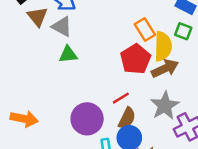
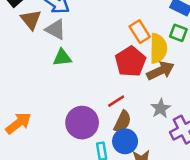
gray star: (165, 106) -> (161, 108), size x0.7
orange arrow: (24, 119) -> (18, 123), turned -48

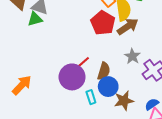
green triangle: (62, 58) -> (35, 19), moved
red line: (116, 101) -> (83, 62), moved

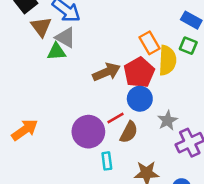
brown arrow: (128, 27) -> (107, 72), moved
red line: (83, 62) -> (116, 118), moved
blue circle: (108, 87) -> (140, 99), moved

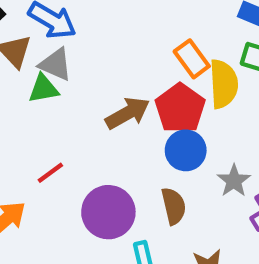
red line: (116, 118) -> (50, 173), moved
brown semicircle: (129, 132) -> (174, 206), turned -35

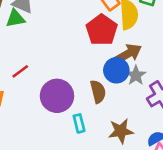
brown arrow: (128, 113) -> (128, 54), moved
blue circle: (186, 150) -> (116, 70), moved

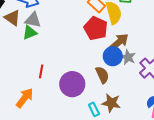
red line: (20, 71) -> (41, 71), turned -32
cyan rectangle: (79, 123) -> (94, 109), moved
brown star: (121, 131) -> (111, 103), moved, turned 30

